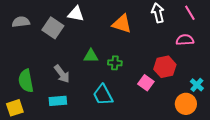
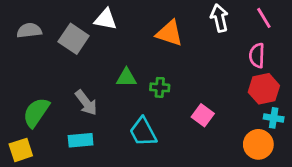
pink semicircle: (185, 40) -> (257, 55), turned -84
red hexagon: (165, 67) -> (264, 89), moved
green semicircle: (26, 81) -> (36, 112), turned 45
cyan cross: (197, 85) -> (274, 118), turned -32

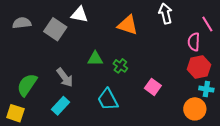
pink line: (264, 18) -> (207, 24), moved
green cross: (160, 87) -> (120, 66), turned 32
cyan rectangle: (81, 140) -> (61, 106), turned -42
yellow square: (21, 150) -> (15, 113), turned 36

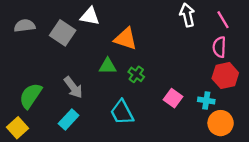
pink line: (207, 24) -> (223, 20), moved
orange triangle: (128, 25) -> (126, 39), moved
cyan cross: (206, 89) -> (206, 100), moved
yellow square: (15, 113) -> (17, 128), turned 30

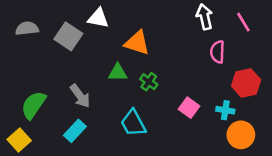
pink semicircle: (219, 47) -> (218, 52), moved

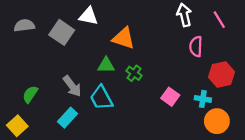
green semicircle: (33, 105) -> (30, 94), size x0.7
cyan trapezoid: (133, 123) -> (101, 98), moved

